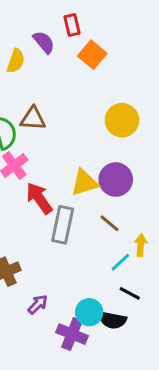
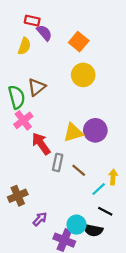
red rectangle: (72, 25) -> (32, 21), moved, turned -64
brown triangle: (33, 119) -> (37, 87), turned -42
yellow circle: (122, 120) -> (83, 75), moved
brown line: (109, 223) -> (79, 170), moved
gray rectangle: (63, 225) -> (58, 162), size x0.7

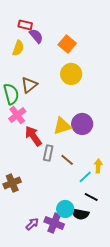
purple arrow: (40, 219) -> (32, 224), moved

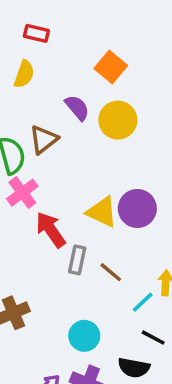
purple semicircle: (36, 36) -> (77, 108), moved
yellow triangle: (62, 126) -> (102, 212), turned 42
cyan circle: (65, 209) -> (84, 336), moved

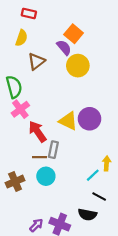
purple semicircle: (77, 108) -> (64, 48), moved
brown triangle: (44, 140) -> (36, 61), moved
brown line: (111, 272) -> (40, 157), moved, turned -40
cyan circle: (84, 336) -> (46, 176), moved

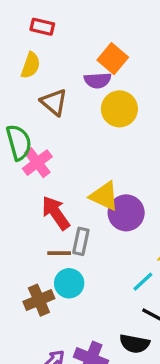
purple semicircle: (64, 48) -> (98, 80), turned 126
brown triangle: (36, 61) -> (54, 102), turned -42
pink cross: (20, 109) -> (37, 163), moved
purple circle: (90, 119) -> (126, 213), moved
brown cross: (15, 182) -> (39, 300), moved

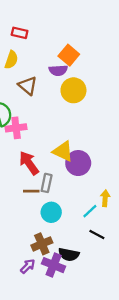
pink cross: (37, 163) -> (16, 128), turned 30
cyan circle: (69, 283) -> (51, 212), moved
brown cross: (39, 300) -> (42, 244), moved
black semicircle: (135, 344) -> (69, 254), moved

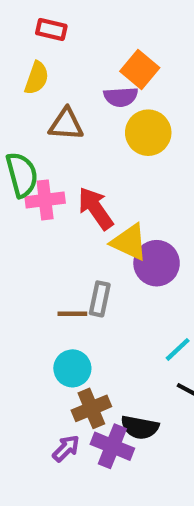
brown triangle: (28, 86) -> (66, 124), turned -36
red arrow: (29, 163) -> (96, 208), moved
cyan circle: (51, 212) -> (72, 368), moved

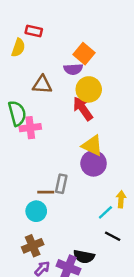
yellow semicircle: (37, 78) -> (18, 48), moved
red arrow: (96, 208) -> (83, 109), moved
yellow triangle: (129, 242) -> (92, 146), moved
cyan circle: (72, 368) -> (36, 211), moved
brown cross: (91, 408) -> (33, 246), moved

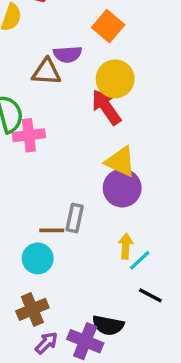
purple semicircle: (73, 69) -> (68, 54), moved
yellow arrow: (121, 199) -> (126, 246), moved

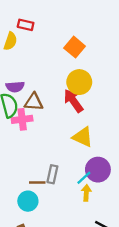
purple semicircle: (68, 54) -> (15, 87), moved
brown triangle: (46, 72) -> (34, 102), moved
purple circle: (122, 188) -> (98, 170), moved
cyan line: (140, 260) -> (84, 178), moved

